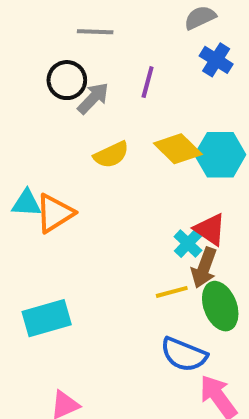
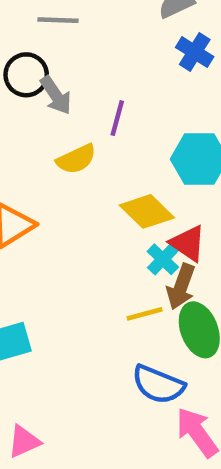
purple line: (148, 82) -> (117, 118), moved
gray arrow: (93, 98) -> (56, 95), turned 102
yellow diamond: (178, 149) -> (147, 211), moved

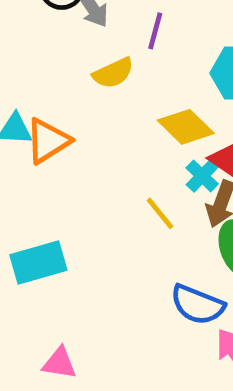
yellow line: (145, 314) -> (160, 213), moved, turned 66
pink triangle: (24, 441) -> (59, 363), turned 33

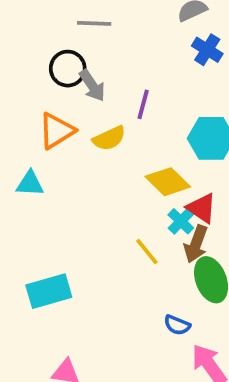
orange triangle: (48, 141) -> (56, 131), moved
blue semicircle: (197, 305) -> (177, 325), size x0.6

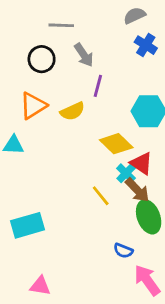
gray arrow: (92, 86) -> (84, 55), moved
brown arrow: (196, 244) -> (137, 190), turned -64

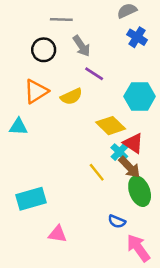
purple line: (98, 86) -> (94, 74), turned -72
pink triangle: (40, 286) -> (58, 234), moved

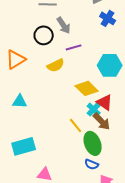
black circle: (44, 50) -> (44, 35), moved
purple line: (94, 74) -> (74, 47), turned -49
orange triangle: (36, 91) -> (16, 59), moved
cyan triangle: (18, 127) -> (20, 101), moved
green ellipse: (140, 191) -> (93, 143), moved

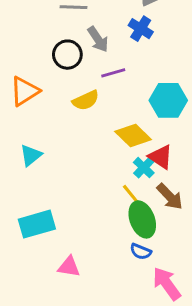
blue cross: (108, 18) -> (141, 29), moved
cyan triangle: (20, 101) -> (31, 155), turned -42
brown arrow: (102, 121) -> (170, 197), moved
yellow line: (76, 125) -> (132, 195), moved

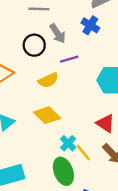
yellow diamond: (133, 135) -> (47, 115), moved
cyan cross: (144, 168) -> (68, 143), moved
green ellipse: (142, 219) -> (63, 171), moved

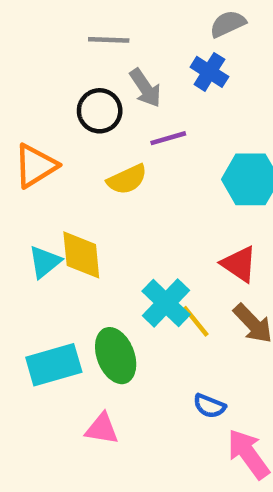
yellow diamond: (47, 115) -> (81, 255), moved, turned 40
cyan cross: (68, 143) -> (166, 303), size x1.5
green ellipse: (63, 171) -> (116, 356), moved

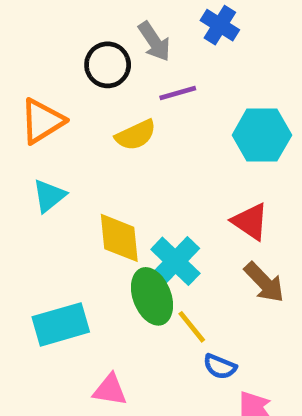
yellow diamond: (81, 255) -> (119, 238), moved
cyan triangle: (45, 262) -> (49, 196), moved
yellow line: (196, 321) -> (192, 327), moved
green ellipse: (116, 356) -> (152, 296), moved

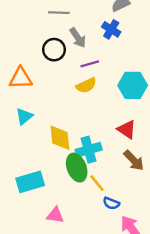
orange triangle: (42, 121) -> (21, 78), turned 30
yellow semicircle: (136, 135) -> (86, 85), moved
cyan cross: (175, 261) -> (89, 150), turned 30

